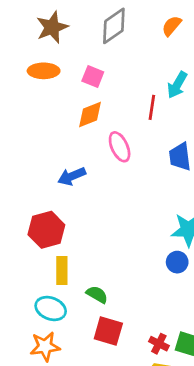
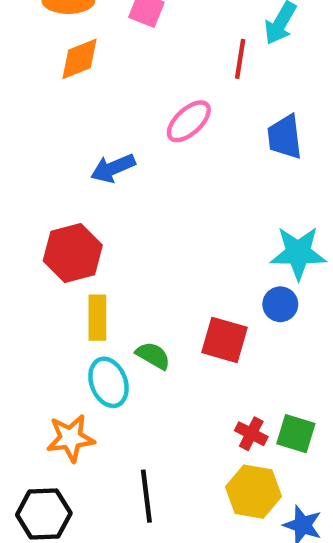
orange diamond: (90, 114) -> (79, 59), moved
pink ellipse: (120, 147) -> (189, 121), turned 72
cyan ellipse: (51, 309) -> (108, 382), moved, turned 48
red square: (108, 331) -> (225, 340), moved

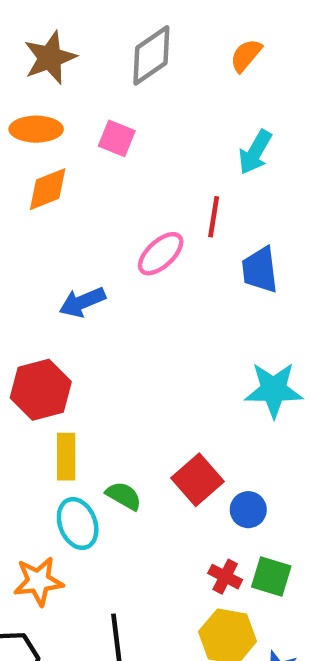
red line: (240, 59) -> (214, 217), moved
blue circle: (280, 304) -> (248, 510), moved
red square: (225, 340) -> (198, 480), turned 33

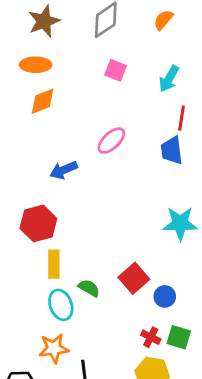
pink square: (117, 138) -> (116, 70), moved
red line: (214, 217) -> (182, 118), moved
orange star: (38, 581) -> (54, 348), moved

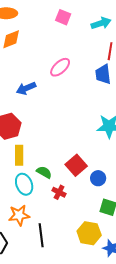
cyan arrow: (169, 79) -> (101, 23), turned -138
red cross: (151, 337) -> (59, 192), moved

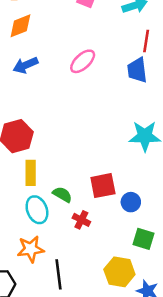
blue arrow: (26, 88) -> (26, 65), moved
red square: (76, 165) -> (103, 186), turned 30

